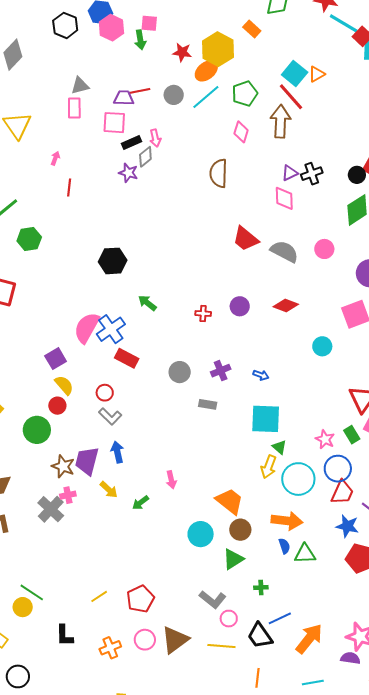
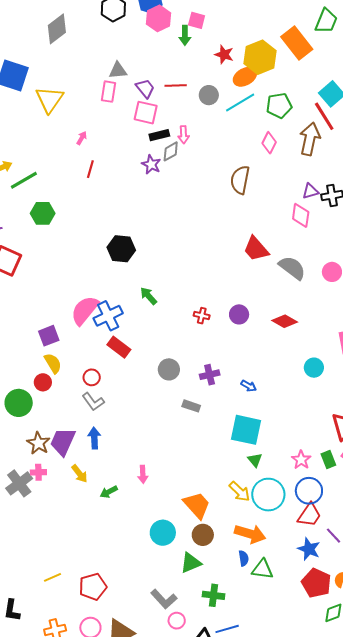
orange rectangle: (252, 29) -> (297, 43), size x1.8
purple trapezoid: (124, 98) -> (145, 88), moved, turned 40
yellow arrow: (269, 467) -> (240, 491), moved, turned -75
green cross: (261, 587) -> (214, 595), size x1.5

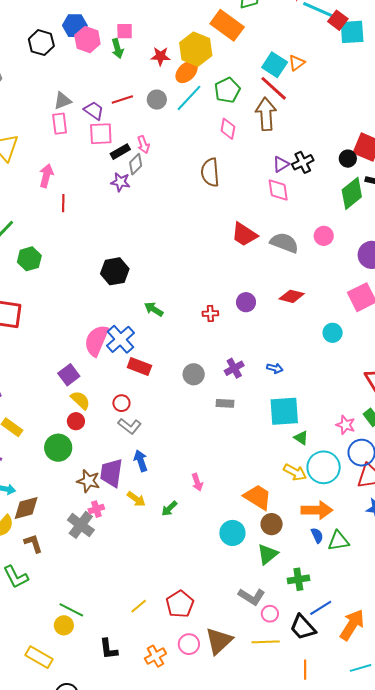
pink arrow: (82, 138) -> (46, 176), size x1.6

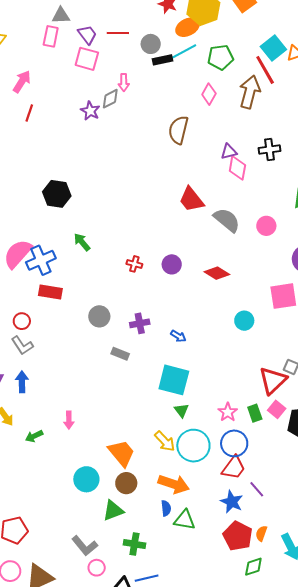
black rectangle: (120, 152) -> (162, 60), moved
purple triangle: (281, 164) -> (229, 152), moved
red rectangle: (139, 366) -> (50, 292), turned -30

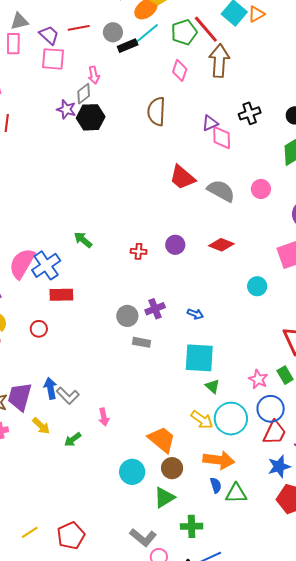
red line: (265, 70) -> (206, 29), moved
black hexagon: (57, 194) -> (91, 117), moved
gray circle: (99, 316) -> (127, 316), moved
gray L-shape: (22, 345) -> (68, 396), moved
blue star: (232, 502) -> (279, 466), turned -30

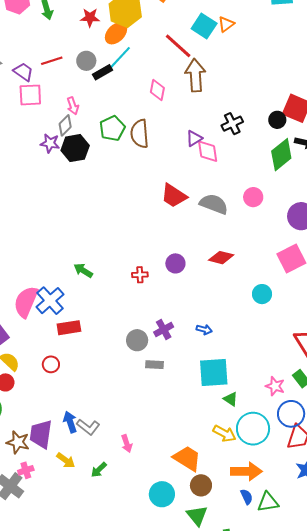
green pentagon: (184, 32) -> (112, 128), moved
green triangle: (164, 497) -> (197, 516), turned -30

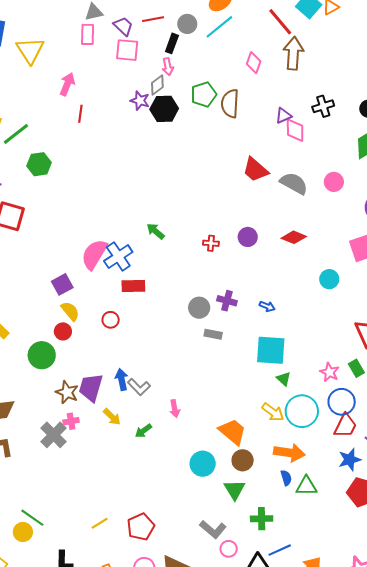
black rectangle: (102, 72) -> (172, 43), moved, turned -48
purple cross: (164, 329) -> (227, 301), turned 36

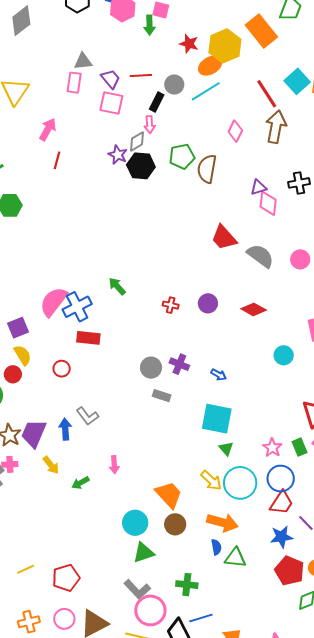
gray L-shape: (139, 387) -> (87, 416), moved
green triangle: (235, 490) -> (144, 553), moved, turned 35
pink circle: (229, 549) -> (150, 610), size x1.8

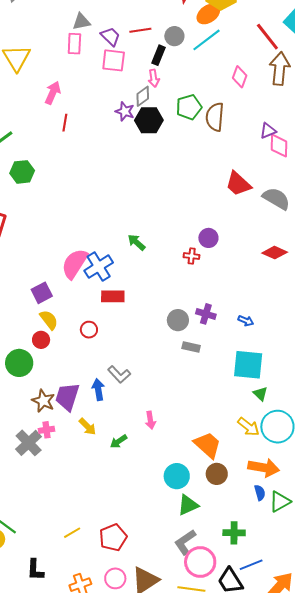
purple circle: (208, 303) -> (208, 238), moved
green triangle: (235, 558) -> (280, 502), turned -30
gray L-shape: (137, 589) -> (185, 542), turned 104

